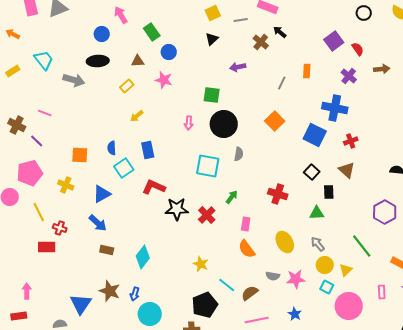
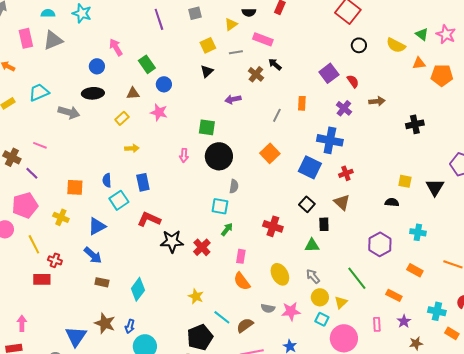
cyan trapezoid: (44, 60) -> (39, 92), turned -75
yellow arrow: (137, 116) -> (132, 148), turned -144
cyan square: (208, 166) -> (220, 206), moved, size x0.7

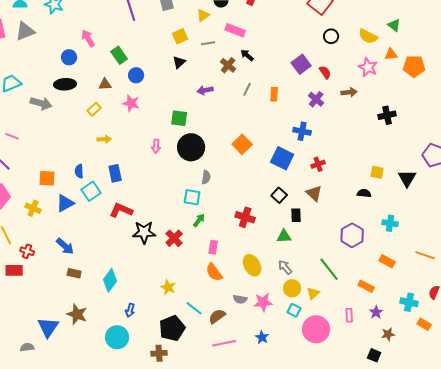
pink star: (446, 34) -> (368, 67), moved
gray line: (277, 115) -> (247, 89), moved
blue cross: (330, 140) -> (302, 131), size x0.7
blue triangle: (97, 226) -> (65, 203), moved
blue arrow: (130, 326) -> (130, 310), moved

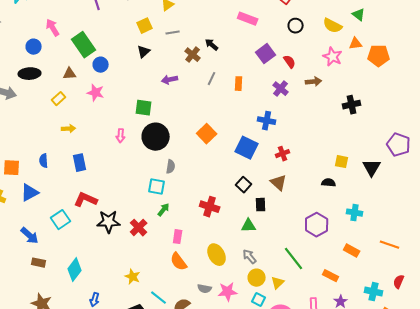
pink rectangle: (235, 30) -> (248, 19), moved
green rectangle: (119, 55) -> (84, 45), size x1.4
cyan square: (91, 191) -> (61, 220), moved

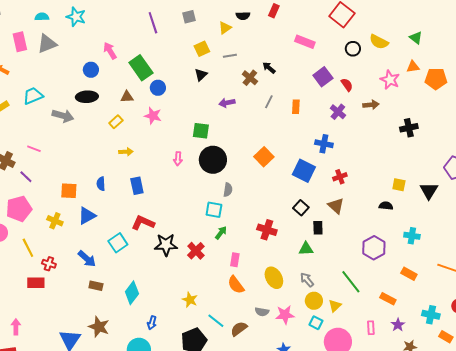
yellow semicircle: (333, 26) -> (379, 42), moved

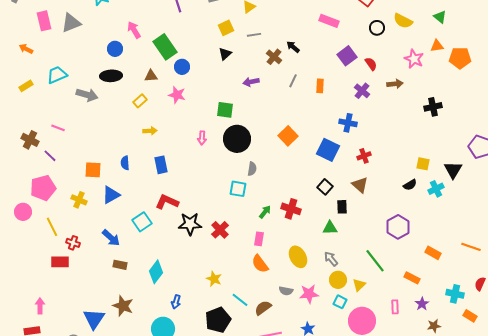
black semicircle: (386, 206) -> (410, 185), turned 144
green arrow: (221, 233) -> (265, 212), moved
cyan cross: (412, 236) -> (436, 189), moved, turned -35

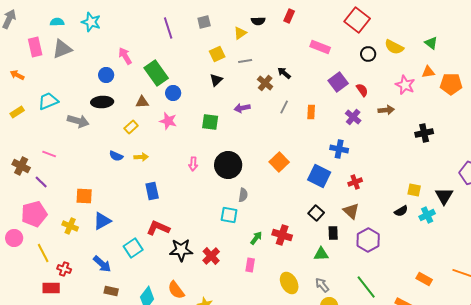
green square: (225, 110) -> (210, 122), moved
blue semicircle: (125, 163) -> (116, 156), moved, turned -64
purple hexagon: (398, 227) -> (368, 240), moved
orange semicircle: (260, 264) -> (176, 290), moved

